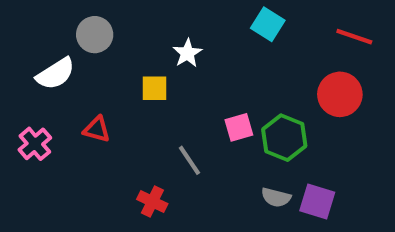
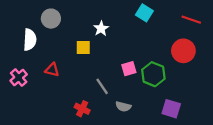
white semicircle: (55, 74) -> (30, 40), turned -55
gray semicircle: (276, 197) -> (123, 106), moved

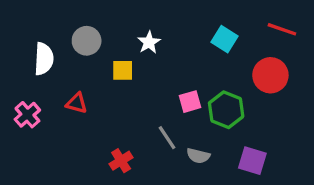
cyan square: (144, 13) -> (224, 39), moved
gray circle: (51, 19) -> (87, 41), moved
gray line: (102, 86) -> (167, 138), moved
gray semicircle: (123, 106) -> (198, 156), moved
red cross: (82, 109) -> (121, 161), turned 32

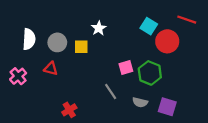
gray circle: (87, 41) -> (57, 42), moved
red circle: (270, 75) -> (167, 41), moved
gray semicircle: (198, 156) -> (140, 102), moved
red cross: (121, 161) -> (69, 110), moved

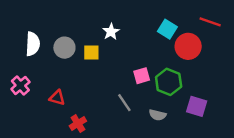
red triangle: (51, 69) -> (57, 98), moved
purple square: (167, 107) -> (197, 106), moved

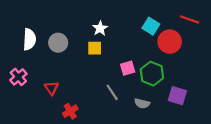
yellow square: (91, 52) -> (95, 48), moved
red triangle: (57, 98) -> (51, 88), turned 40

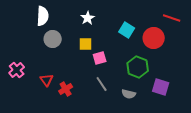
cyan square: (151, 26) -> (127, 30), moved
white star: (100, 28) -> (88, 18), moved
white semicircle: (29, 39) -> (43, 16), moved
pink square: (128, 68) -> (100, 58), moved
red cross: (70, 111) -> (66, 89), moved

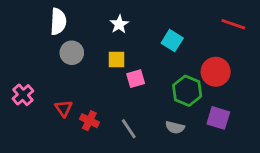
red circle: (154, 38) -> (216, 72), moved
gray line: (102, 84) -> (129, 129), moved
red cross: (66, 89) -> (89, 121), turned -32

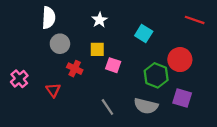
pink square: (136, 79) -> (113, 65), turned 35
red cross: (89, 121) -> (75, 69), moved
gray semicircle: (175, 127) -> (146, 106), size x1.5

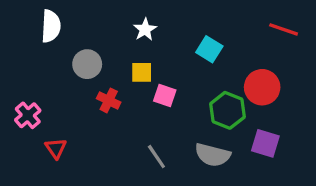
white semicircle: (49, 18) -> (51, 26), moved
red triangle: (53, 90) -> (56, 148), moved

